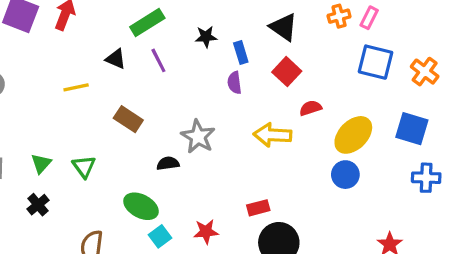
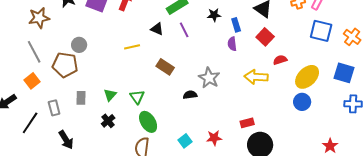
green ellipse: (141, 206) -> (148, 122), moved, turned 30

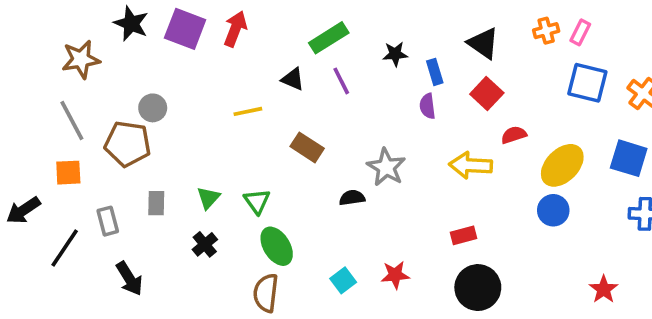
orange square: (32, 81) -> (68, 173), turned 35
red rectangle: (247, 123) -> (463, 235), moved

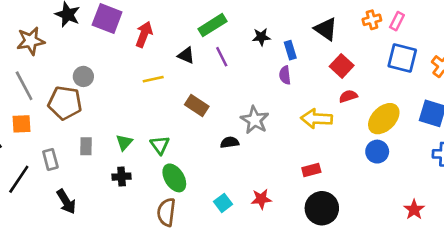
red arrow: (235, 29) -> (144, 34), moved
red square: (487, 94) -> (342, 66), moved
black cross: (205, 244) -> (122, 177), turned 36

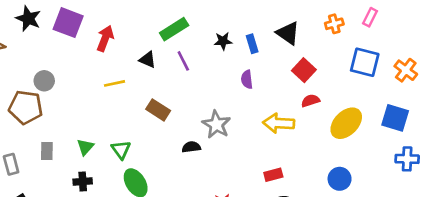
pink rectangle: (397, 21) -> (370, 17), moved
blue rectangle: (290, 50) -> (252, 44), moved
blue circle: (377, 152) -> (340, 179), moved

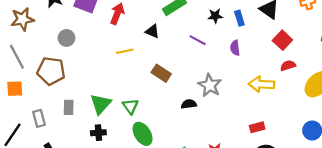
purple line: (183, 61) -> (198, 40), moved, turned -35
gray circle: (44, 81) -> (66, 38), moved
green triangle: (85, 147) -> (101, 104), size x1.5

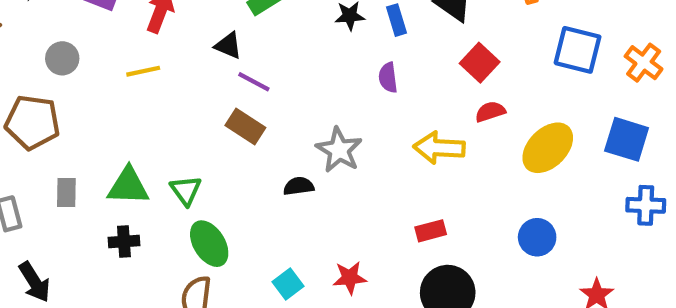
purple line: (198, 40) -> (254, 82), moved
yellow line: (125, 51) -> (143, 71), moved
green triangle: (101, 104) -> (128, 186), turned 50

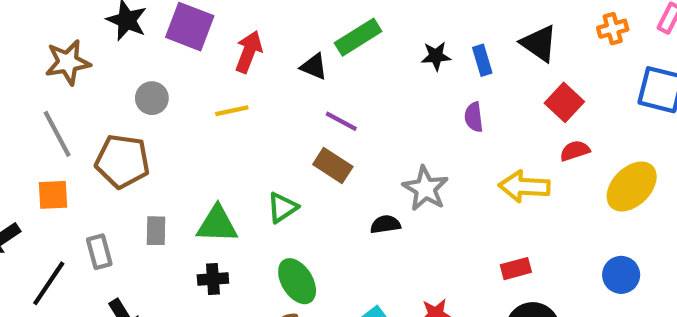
black triangle: (228, 46) -> (314, 67), moved
green triangle: (186, 190) -> (282, 208), moved, turned 32

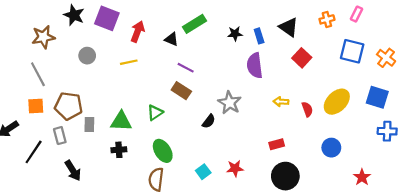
purple semicircle: (474, 117) -> (255, 65), size x1.6
red semicircle: (575, 151) -> (307, 109), moved, turned 88
brown pentagon: (122, 161) -> (69, 106), moved
yellow arrow: (524, 186) -> (281, 102), size x0.6
black semicircle: (385, 224) -> (209, 121), turned 136

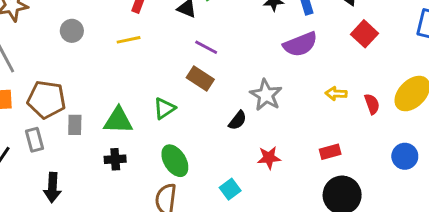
purple semicircle: (255, 65) -> (300, 44), turned -105
red star: (235, 168) -> (269, 158), moved
black arrow: (73, 171) -> (52, 188), turned 35

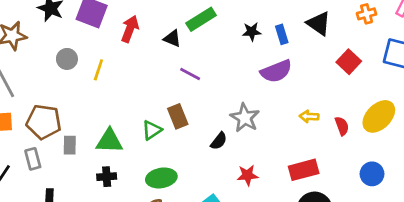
red square: (364, 34) -> (349, 62), moved
yellow line: (129, 40) -> (98, 70), moved, turned -60
brown rectangle: (200, 79) -> (178, 116), moved, turned 35
red rectangle: (330, 152) -> (304, 170), size x1.5
green ellipse: (175, 161) -> (161, 178), turned -68

